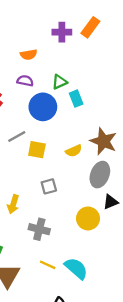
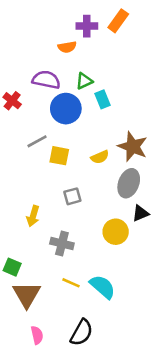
orange semicircle: (29, 55) -> (67, 47), moved
purple semicircle: (25, 81) -> (46, 80), size x1.5

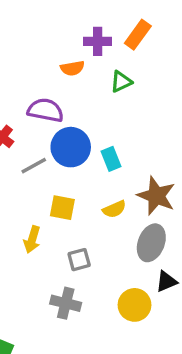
green triangle: (84, 81) -> (121, 82), moved
cyan rectangle: (103, 99) -> (111, 159), moved
gray line: (37, 141) -> (34, 166), moved
yellow arrow: (33, 216) -> (32, 239), moved
gray cross: (62, 243) -> (66, 303), moved

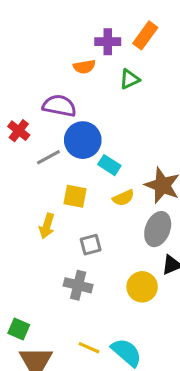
cyan rectangle: (111, 159) -> (109, 165), moved, turned -35

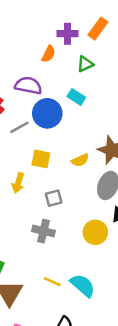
orange semicircle: (84, 67) -> (49, 54), turned -54
cyan rectangle: (109, 165) -> (76, 97), moved

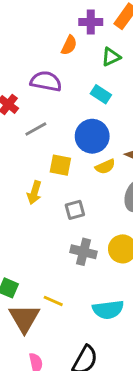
blue circle: (47, 113) -> (92, 136), moved
gray cross: (43, 231) -> (84, 252), moved
yellow line: (52, 282) -> (53, 301), moved
cyan semicircle: (83, 285) -> (108, 310), turned 132

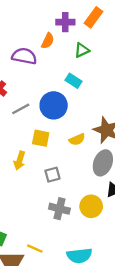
purple semicircle: (46, 81) -> (24, 56), moved
blue circle: (92, 136) -> (54, 105), moved

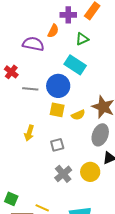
cyan rectangle: (74, 81) -> (75, 65), size x1.5
gray line: (21, 109) -> (30, 89), turned 35
yellow square: (41, 138) -> (57, 110), moved
gray cross: (59, 209) -> (63, 174), turned 36

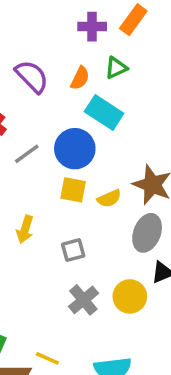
orange semicircle: (53, 31) -> (80, 78), moved
purple semicircle: (33, 44) -> (32, 76), turned 35
gray line: (30, 89) -> (27, 154), turned -42

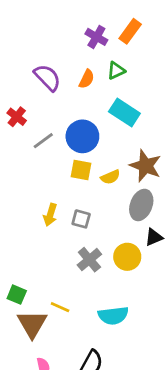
purple cross: (92, 27) -> (96, 37), turned 30
cyan rectangle: (104, 113) -> (124, 113), moved
yellow arrow: (25, 229) -> (50, 215), moved
gray square: (73, 250) -> (81, 219), turned 30

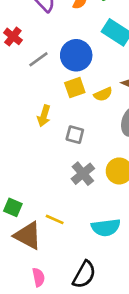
yellow square: (81, 170) -> (75, 88), turned -30
yellow arrow: (50, 215) -> (44, 116), moved
brown triangle: (32, 324) -> (28, 236), turned -32

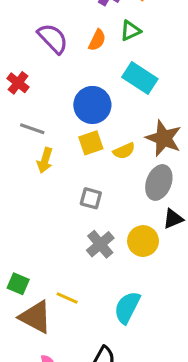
gray line: (38, 59) -> (32, 129), moved, turned 55
yellow arrow: (44, 116) -> (45, 160), moved
cyan semicircle: (106, 227) -> (127, 307), turned 124

